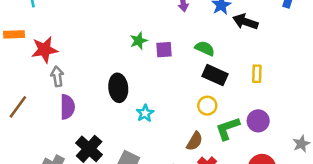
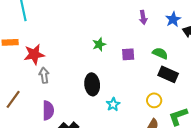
green star: (139, 41) -> (99, 44), moved
yellow circle: (207, 106) -> (154, 100), moved
purple semicircle: (67, 107) -> (48, 110), moved

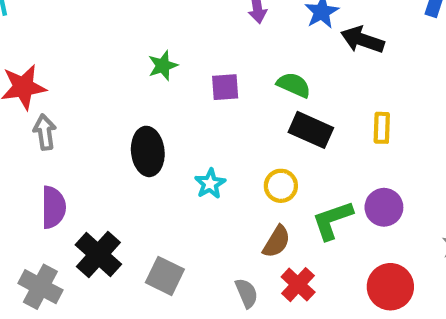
cyan star: (113, 104) -> (210, 184), moved

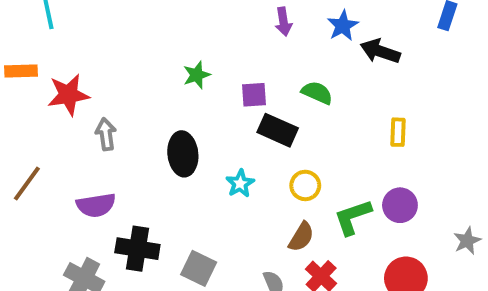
black rectangle: (311, 130) -> (278, 130), moved
gray arrow: (45, 132) -> (106, 134), moved
purple semicircle: (53, 207) -> (96, 205), turned 81
black cross: (98, 255) -> (137, 249), turned -33

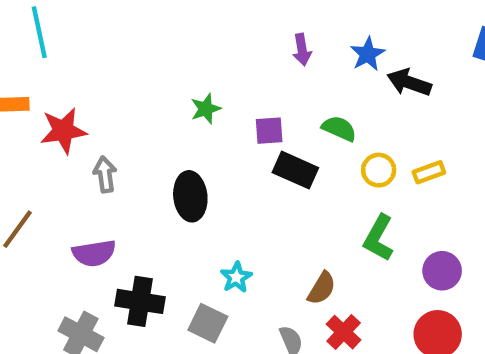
yellow rectangle: (398, 132) -> (429, 172), turned 68
cyan star: (240, 183) -> (236, 277), moved
yellow circle: (305, 185) -> (379, 170), moved
purple circle: (400, 205) -> (442, 271), moved
green L-shape: (353, 217) -> (379, 238), moved, turned -42

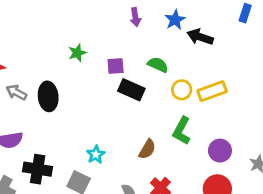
yellow rectangle: (429, 172) -> (212, 91), size x1.5
gray arrow: (105, 174) -> (16, 92), turned -54
black ellipse: (190, 196) -> (48, 96), moved
brown semicircle: (322, 288) -> (147, 149), moved

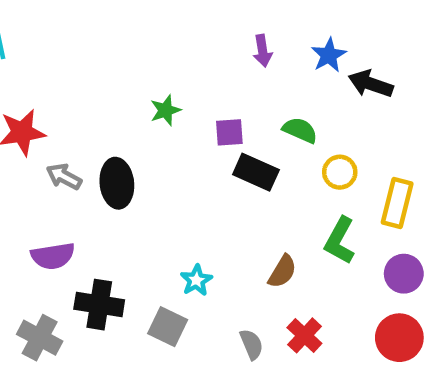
yellow rectangle: (212, 91) -> (397, 203), moved, turned -56

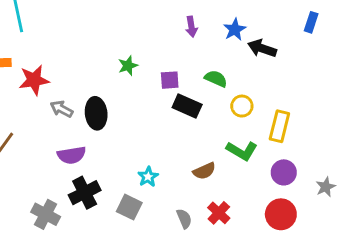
green L-shape: (340, 241) -> (242, 151), turned -88
purple semicircle: (53, 256) -> (72, 155), moved
brown semicircle: (282, 271) -> (204, 171), turned 35
black cross: (99, 305) -> (85, 193), turned -36

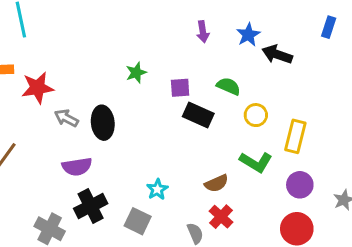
red cross: (219, 213) -> (221, 217), moved

